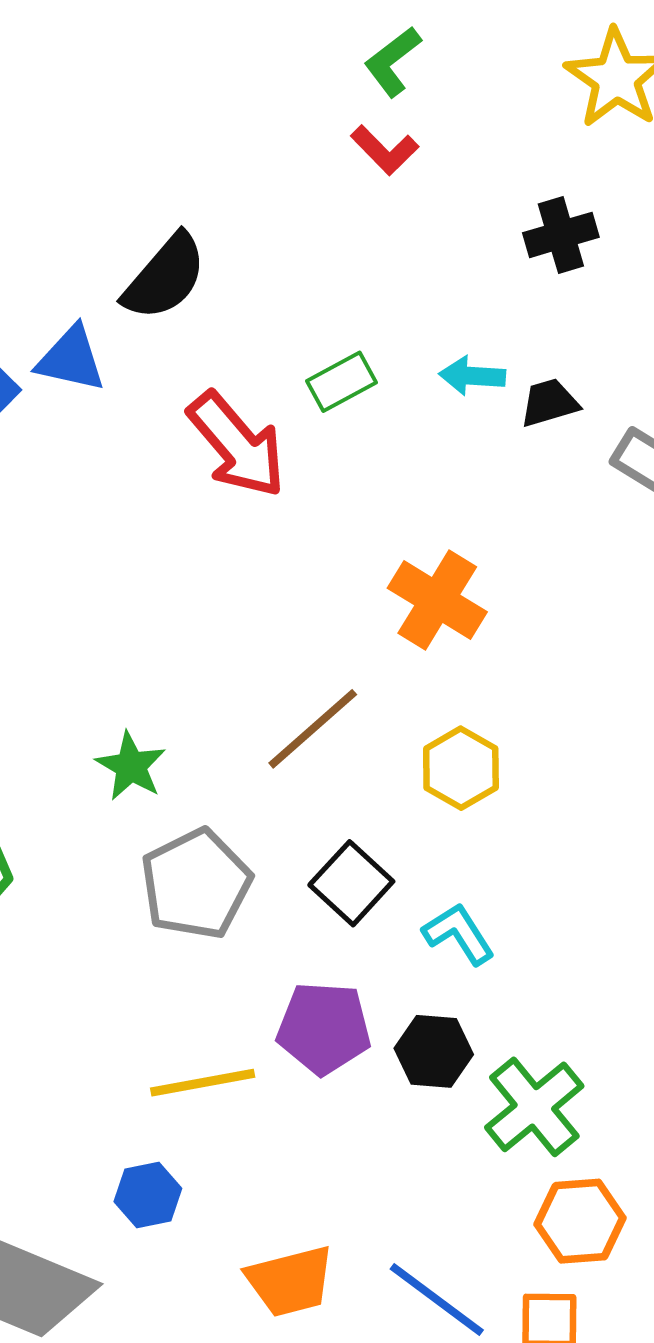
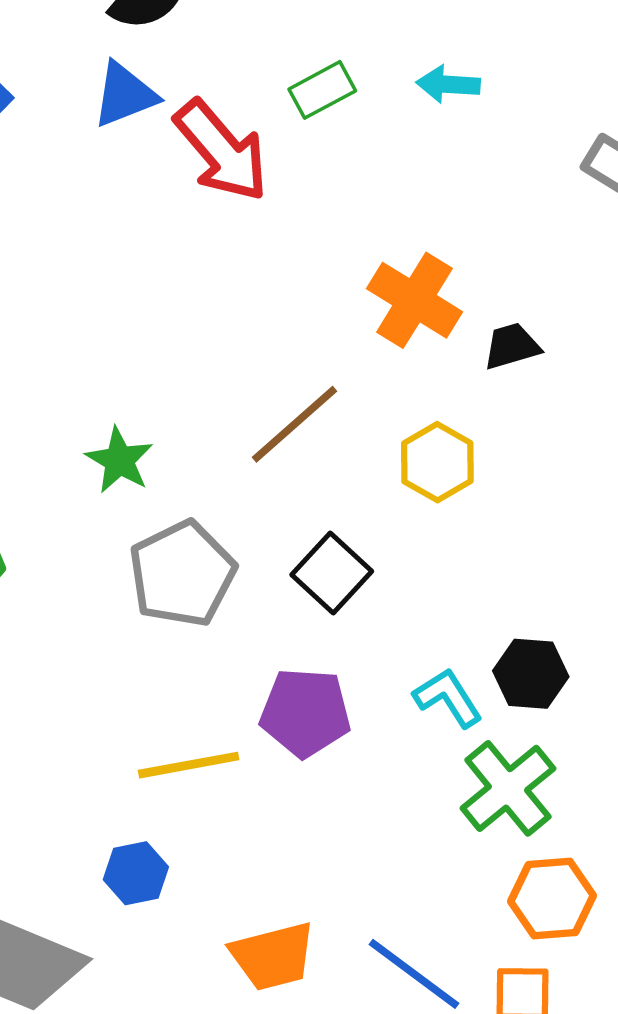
blue triangle: (71, 359) -> (125, 95), moved, turned -34
black trapezoid: (549, 403) -> (512, 346), moved
cyan L-shape: (459, 934) -> (448, 698), moved
black hexagon: (434, 1051) -> (531, 674), moved

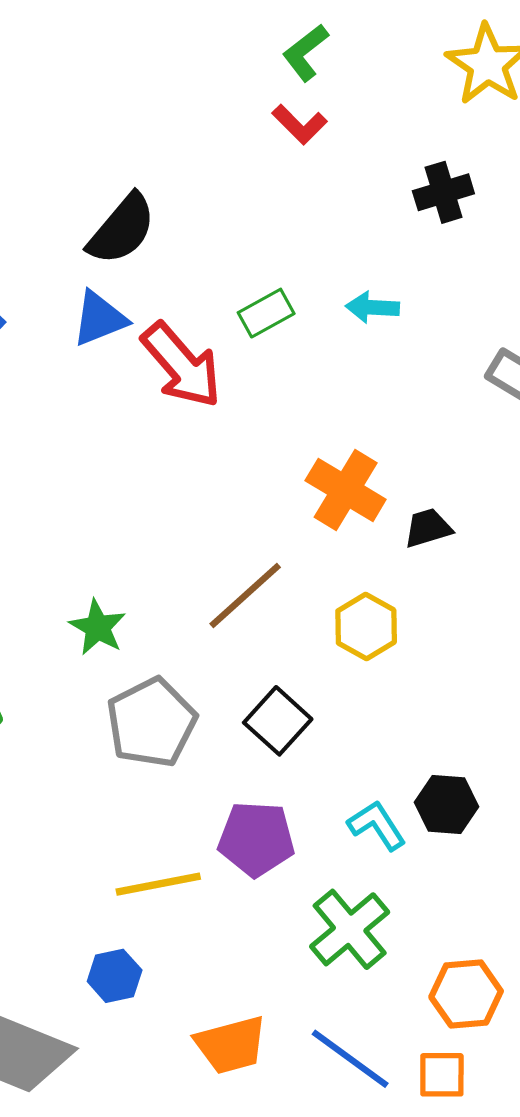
green cross: (508, 788) -> (350, 929), moved

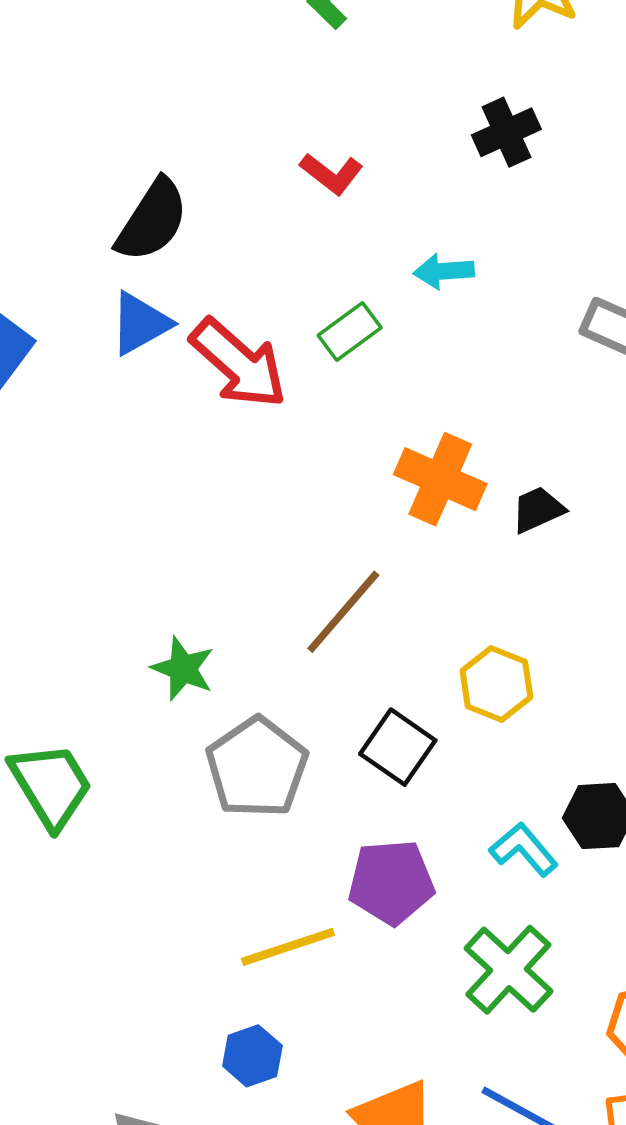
red L-shape: (300, 124) -> (331, 174), moved
green rectangle: (266, 313) -> (350, 332), moved
yellow hexagon: (366, 627) -> (496, 684), moved

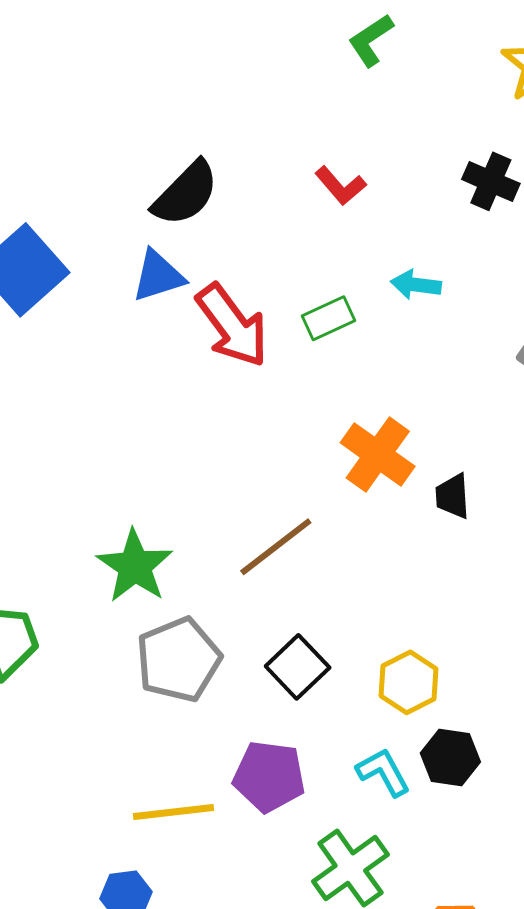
black cross: (506, 132) -> (491, 181), turned 36
black trapezoid: (538, 510) -> (453, 496), turned -81
green star: (183, 669) -> (135, 566), size x1.4
yellow hexagon: (496, 684) -> (408, 682), moved

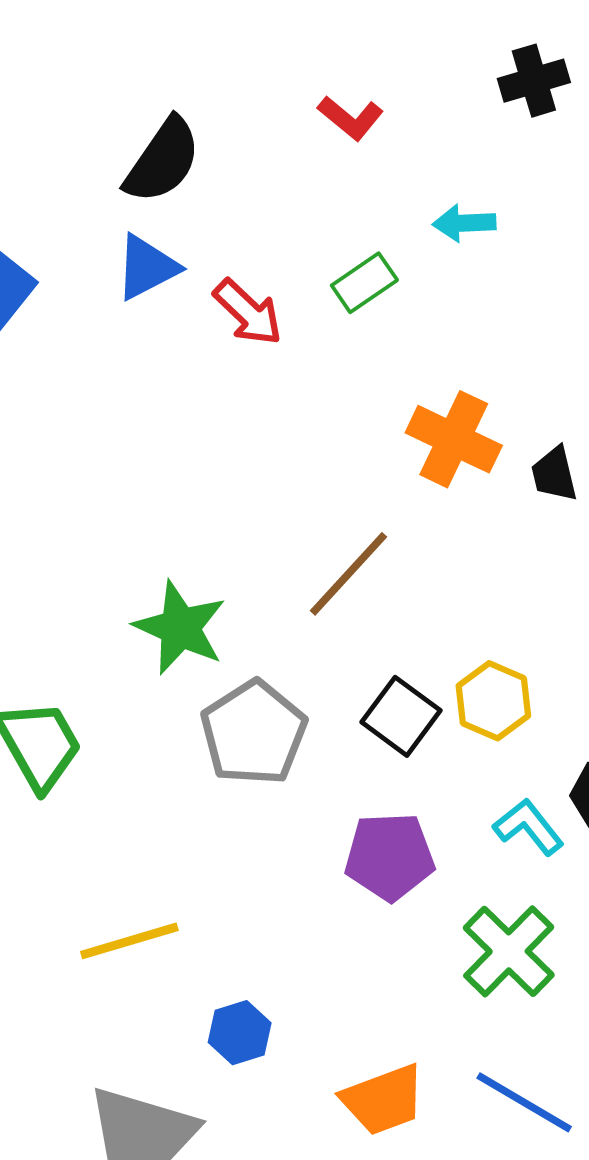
black cross: (491, 181) -> (534, 81), turned -30
red arrow: (232, 326) -> (248, 312), size x0.7
yellow hexagon: (408, 682) -> (493, 701), moved
yellow line: (174, 812) -> (129, 941), moved

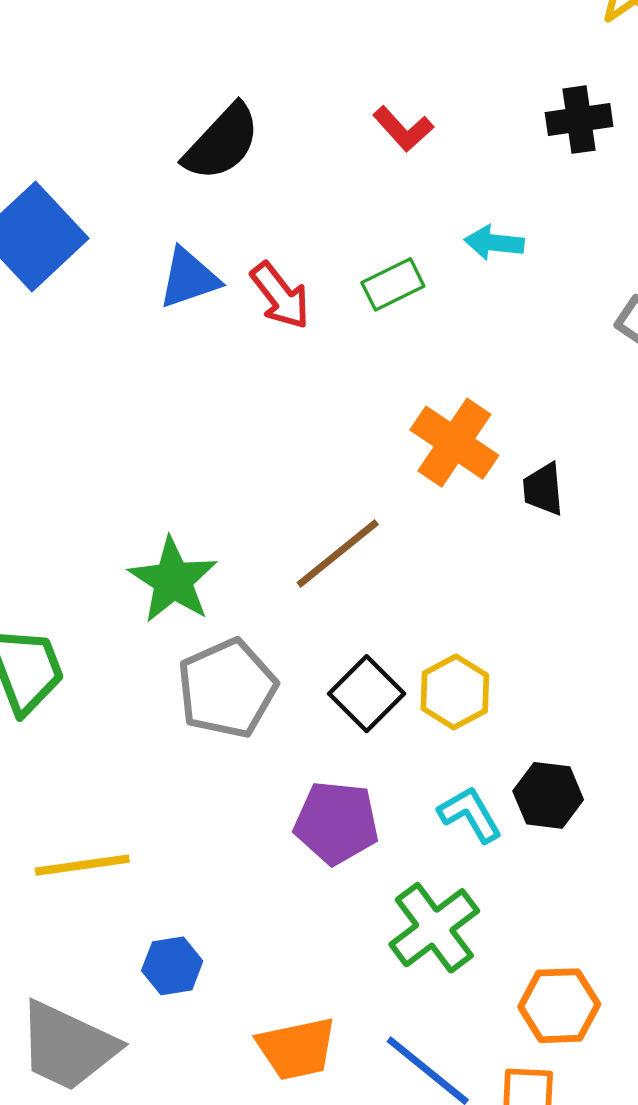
blue triangle: (147, 267) -> (189, 278), moved

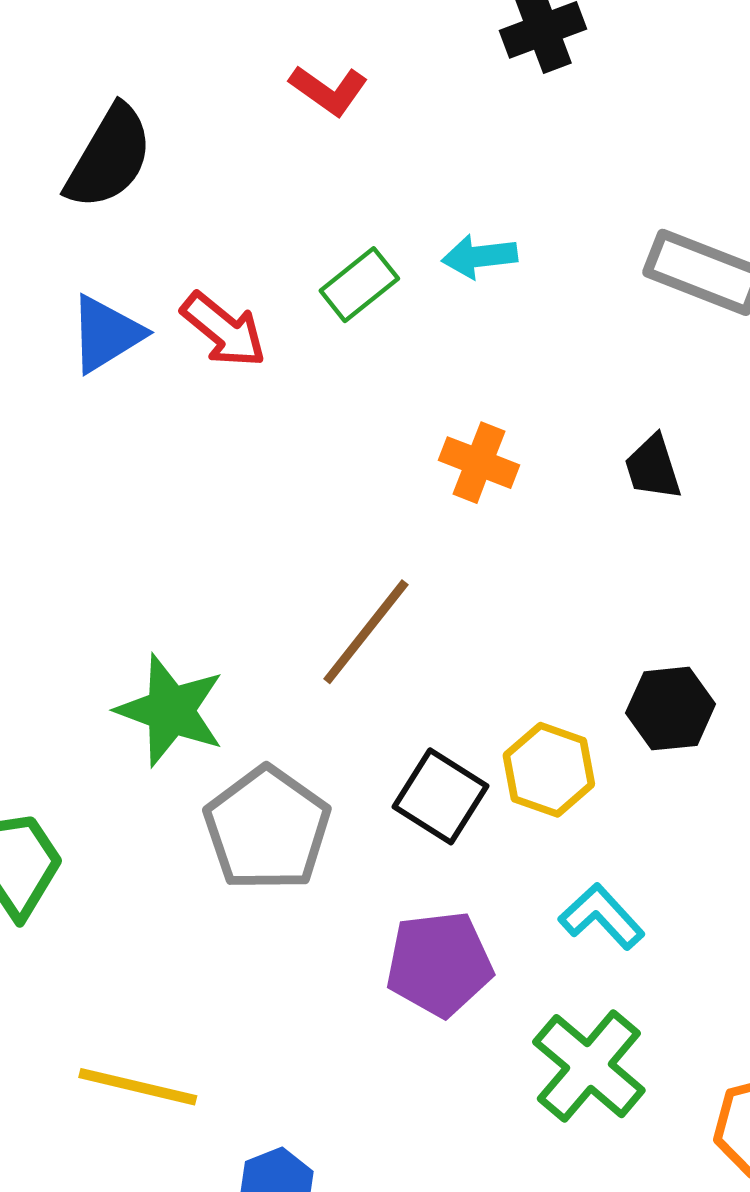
cyan arrow: (494, 243) -> (479, 256), moved
orange cross: (454, 443) -> (479, 463), size x0.7
black trapezoid: (543, 489) -> (653, 467), moved
black hexagon: (548, 795) -> (671, 709), moved
yellow line: (82, 865) -> (138, 1087), turned 34

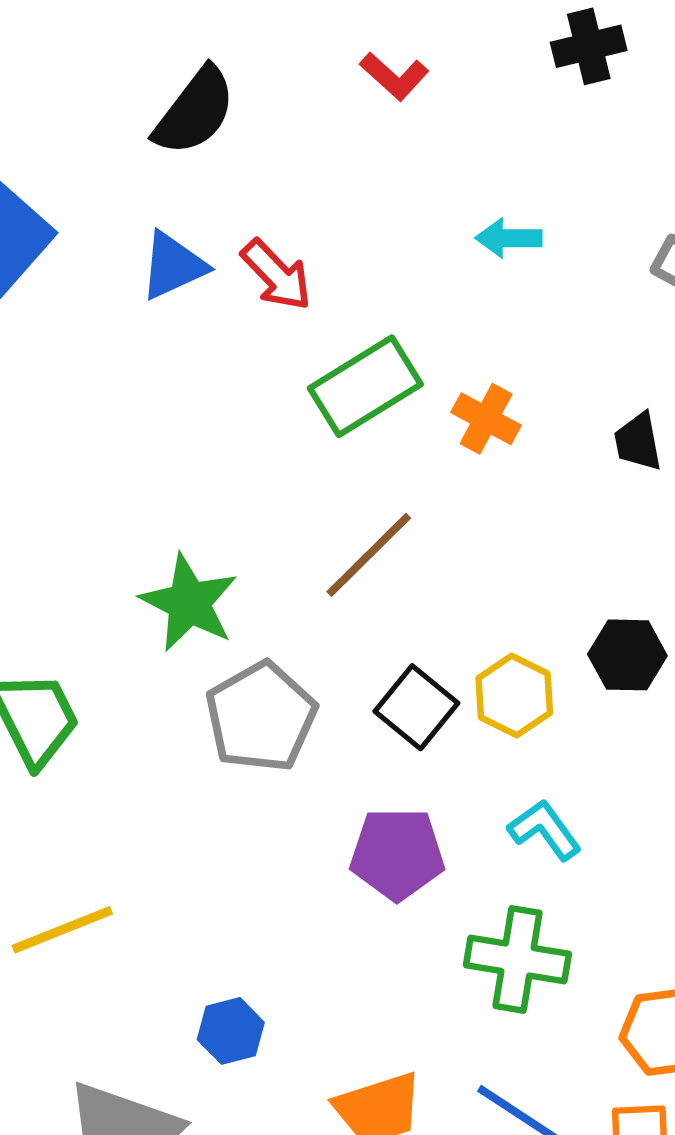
green rectangle: (359, 285) -> (365, 386), moved, size x1.6
green cross: (589, 1066) -> (517, 959), turned -38
yellow line: (138, 1087) -> (62, 930), moved, turned -42

